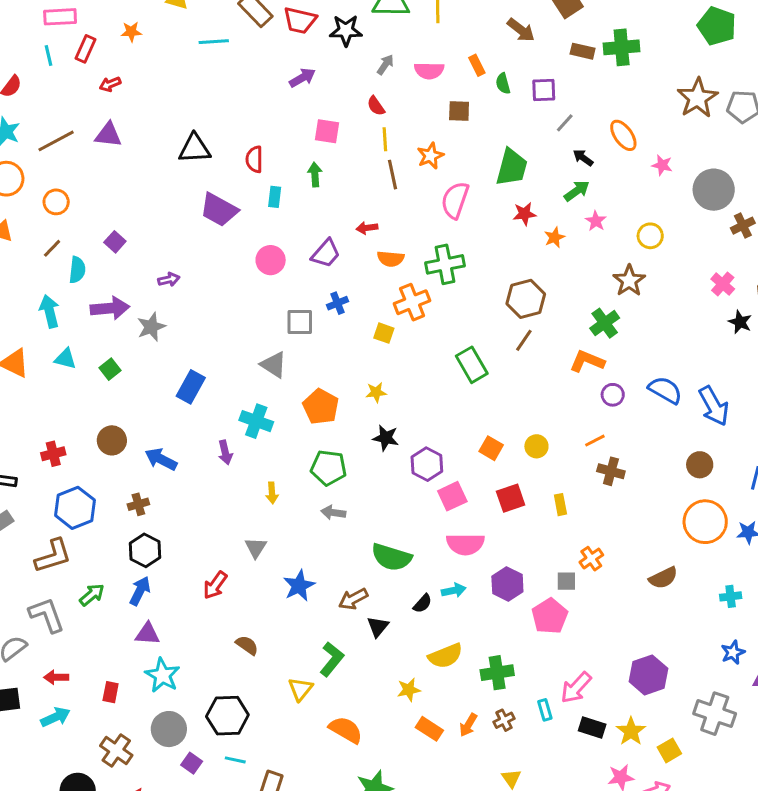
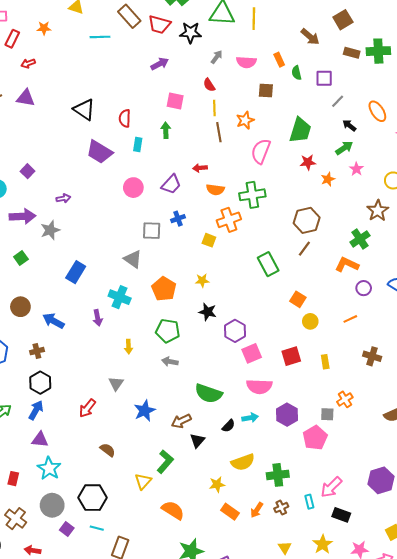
black triangle: (194, 149) -> (84, 109), turned 35
orange square: (491, 448) -> (298, 299), moved
brown cross: (611, 471) -> (372, 356), moved
yellow star: (631, 731) -> (323, 544), moved

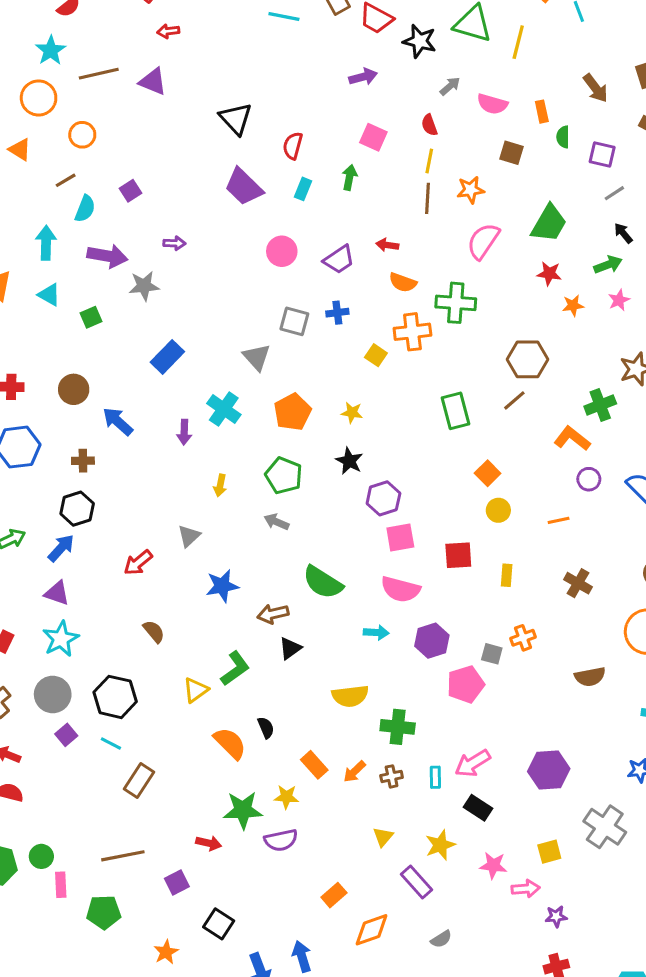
black semicircle: (229, 426) -> (266, 728), moved, turned -80
yellow star: (217, 484) -> (286, 797), moved

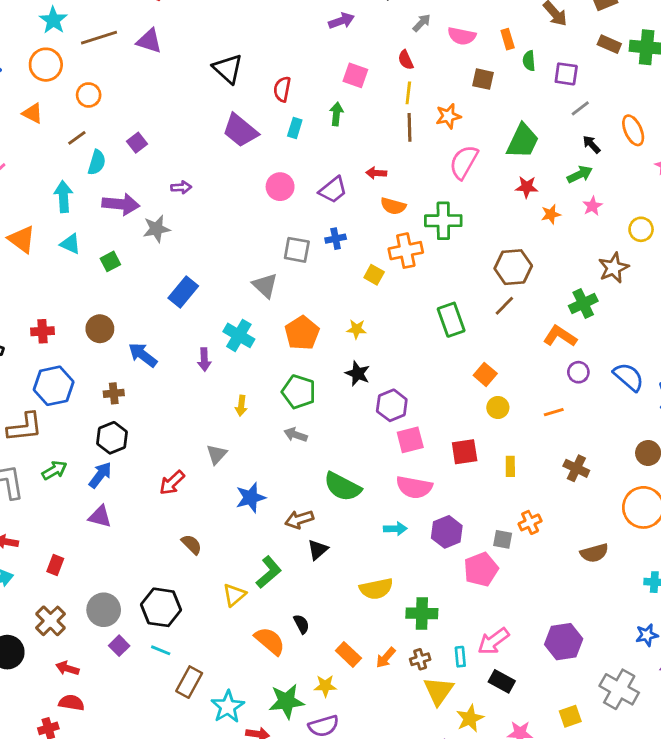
cyan star: (61, 639) -> (228, 707), moved
yellow triangle: (383, 837) -> (439, 691), moved, size x1.6

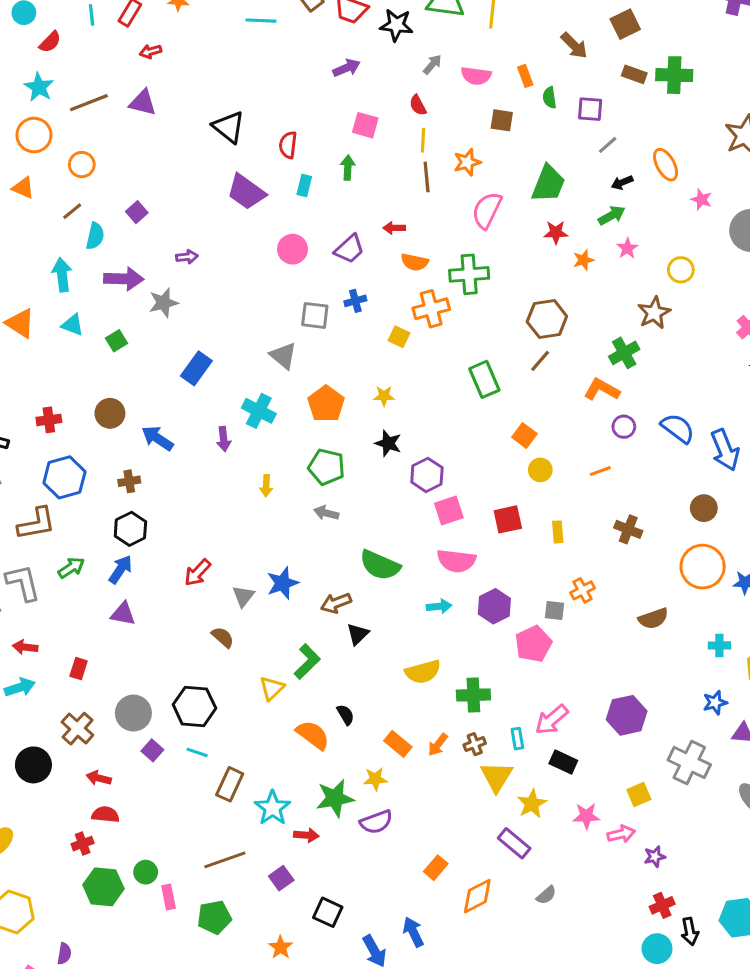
black arrow: (591, 144) -> (622, 183), turned -66
gray triangle: (217, 454) -> (243, 596), moved

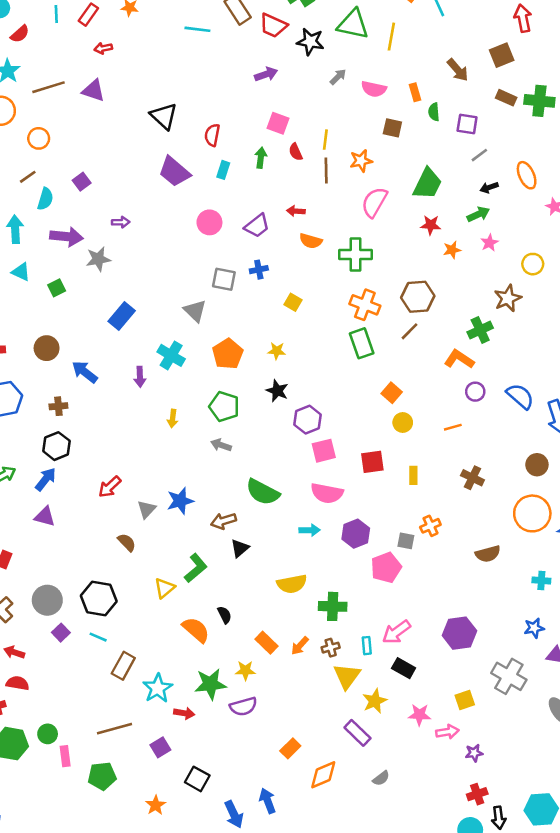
red semicircle: (418, 105) -> (296, 152), moved
orange cross: (431, 309) -> (365, 305), moved, turned 32

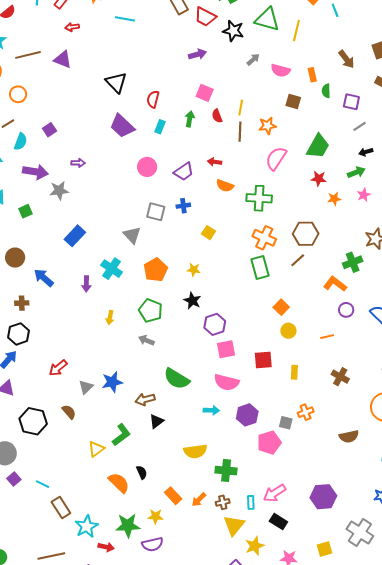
cyan line: (197, 29) -> (125, 19), moved
black hexagon: (99, 598) -> (33, 421), moved
brown rectangle: (123, 666) -> (61, 508), turned -65

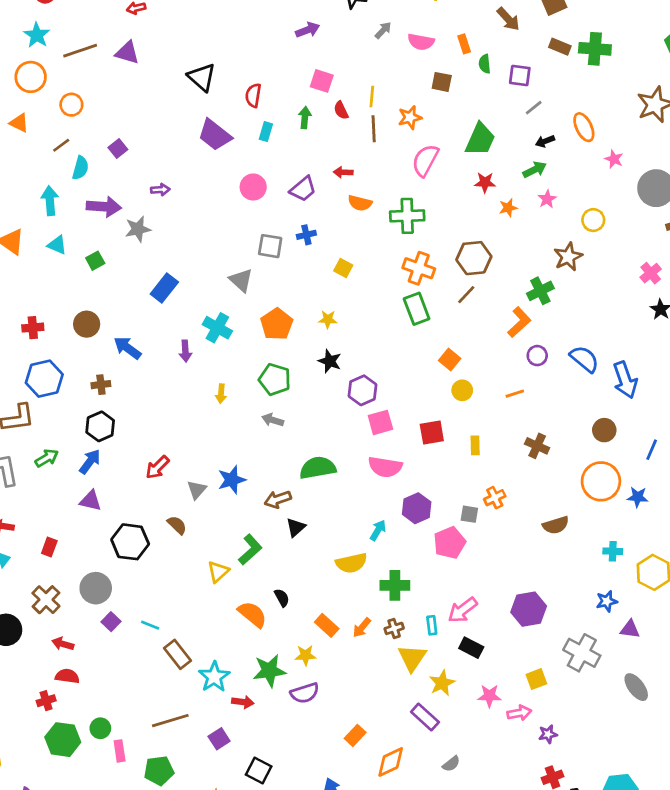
orange L-shape: (335, 284) -> (519, 322), turned 105
green semicircle: (177, 379) -> (318, 468), turned 144
cyan arrow: (211, 410) -> (378, 530), moved, turned -56

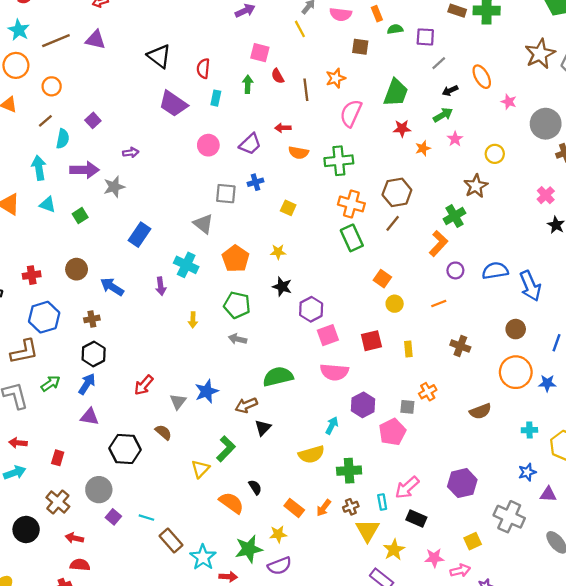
green semicircle: (485, 64) -> (395, 29), turned 91
yellow line: (372, 96) -> (300, 29), moved, turned -30
blue semicircle: (584, 359) -> (495, 271), turned -45

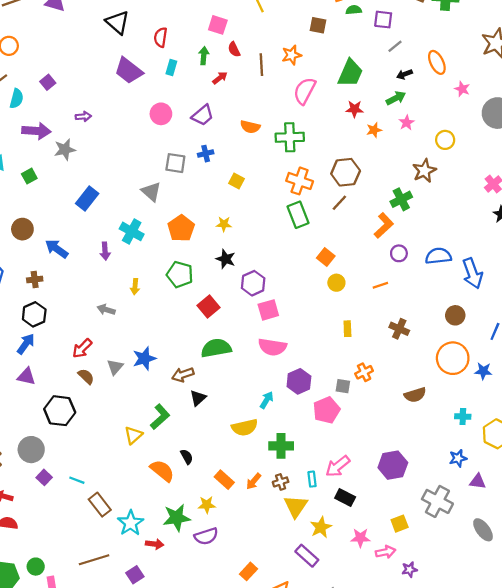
red arrow: (283, 128) -> (220, 78), moved, turned 140
gray arrow: (238, 339) -> (106, 310), moved
red square: (371, 341) -> (209, 307), moved, turned -30
brown semicircle: (163, 432) -> (86, 376), moved

